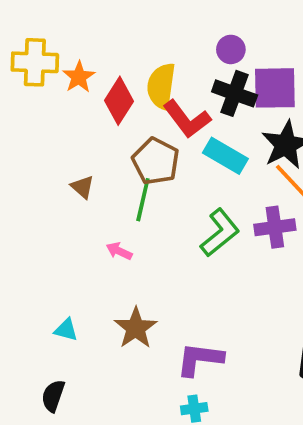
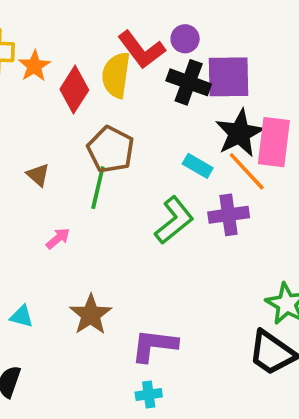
red L-shape: (187, 119) -> (141, 50), moved
cyan rectangle: (225, 156) -> (198, 166), moved, size x0.7
pink arrow: (119, 251) -> (58, 238), moved, turned 115

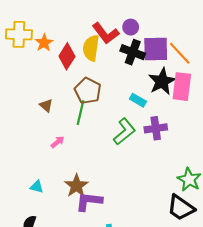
orange line: (247, 171) -> (180, 53), moved
purple L-shape: (154, 345) -> (89, 201), moved

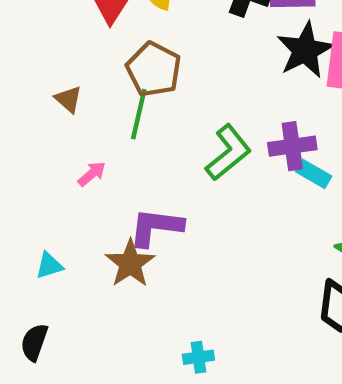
cyan rectangle: (138, 100) -> (314, 174), moved
cyan triangle: (37, 187) -> (49, 266), turned -32
purple L-shape: (89, 201) -> (156, 227), moved

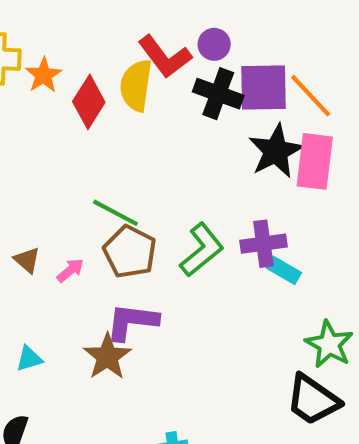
brown pentagon: (154, 69) -> (130, 252), moved
brown triangle: (68, 99) -> (27, 260), moved
green line: (139, 114) -> (115, 213), turned -75

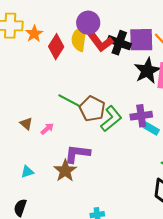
purple circle: (214, 44) -> (88, 23), moved, size x1.5
red L-shape: (165, 57) -> (100, 42), moved
brown pentagon: (130, 252) -> (92, 109), moved

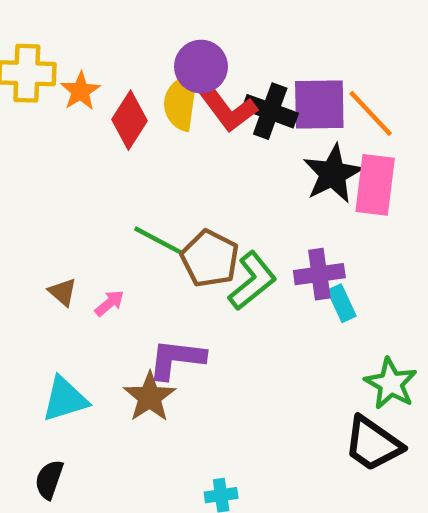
cyan rectangle: (151, 129) -> (342, 303), turned 35
cyan triangle: (27, 172) -> (65, 399), size x1.6

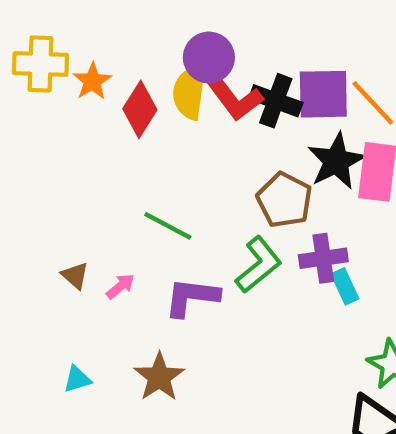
brown pentagon: (210, 259) -> (284, 200), moved
purple L-shape: (176, 359) -> (192, 297), moved
cyan triangle: (65, 399) -> (77, 379), size x0.6

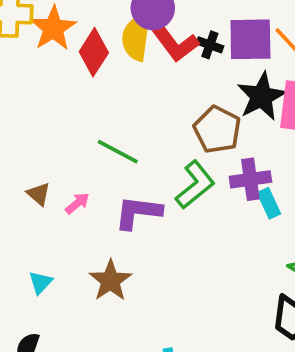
orange star: (92, 81) -> (53, 28), size x1.4
black cross: (276, 101) -> (210, 45), size x0.6
cyan triangle: (77, 379) -> (40, 282), turned -30

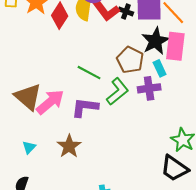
green line: (118, 152) -> (89, 73), moved
brown triangle: (39, 194) -> (28, 97), size x2.0
pink arrow: (77, 203) -> (50, 102), size x2.0
cyan rectangle: (269, 203) -> (160, 68), moved

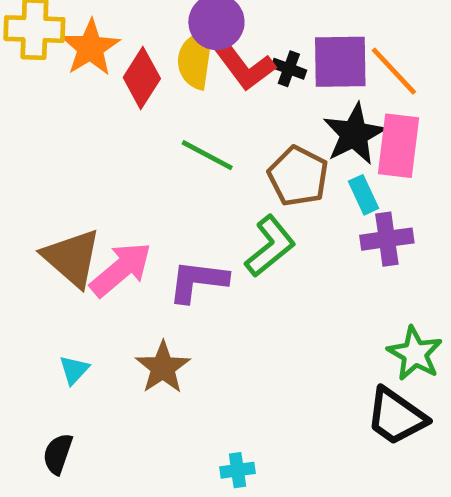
green line: (89, 73) -> (207, 155), moved
purple cross: (149, 88) -> (387, 239), moved

